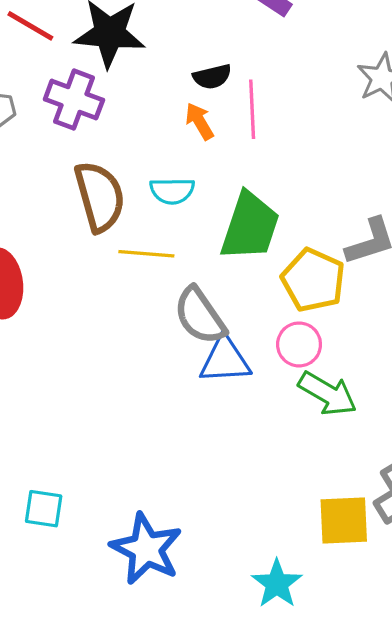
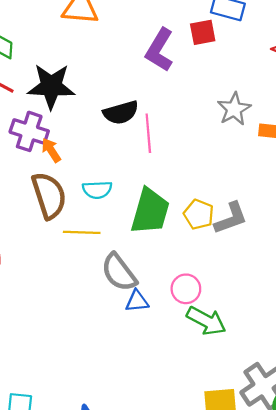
black semicircle: (212, 77) -> (121, 113), size x1.4
orange arrow: (199, 121) -> (51, 150), moved
yellow pentagon: (313, 280) -> (199, 214), moved, size x0.7
blue triangle: (225, 360) -> (137, 301), size x0.7

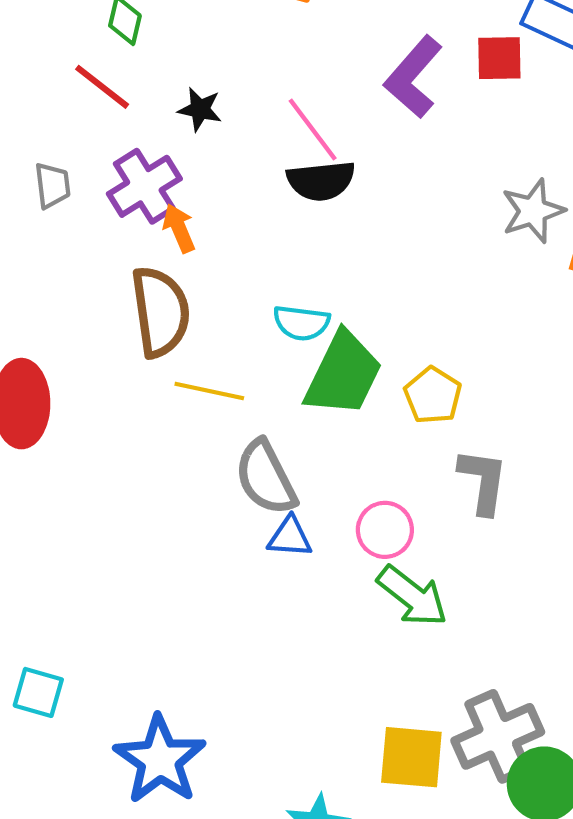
black star: (51, 86) -> (200, 109), size x0.5
purple cross: (29, 131) -> (144, 186), turned 30
pink line: (148, 133) -> (313, 129), moved, turned -42
cyan semicircle: (97, 190) -> (301, 323), moved
gray L-shape: (231, 218) -> (483, 481), moved, turned -72

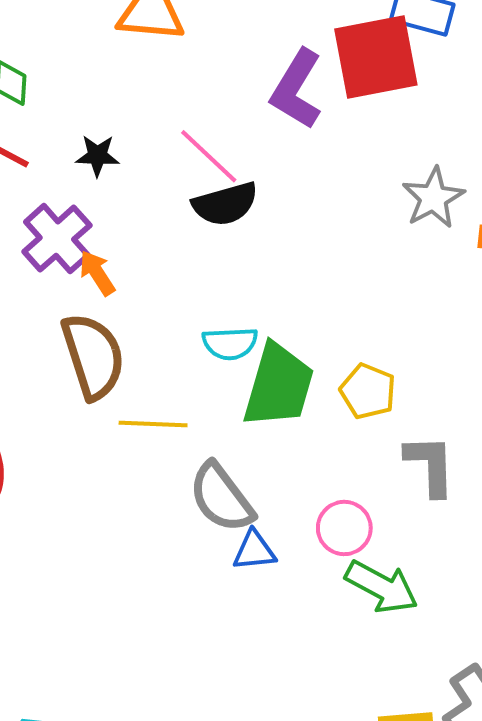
red square: (499, 58) -> (376, 57), size x1.8

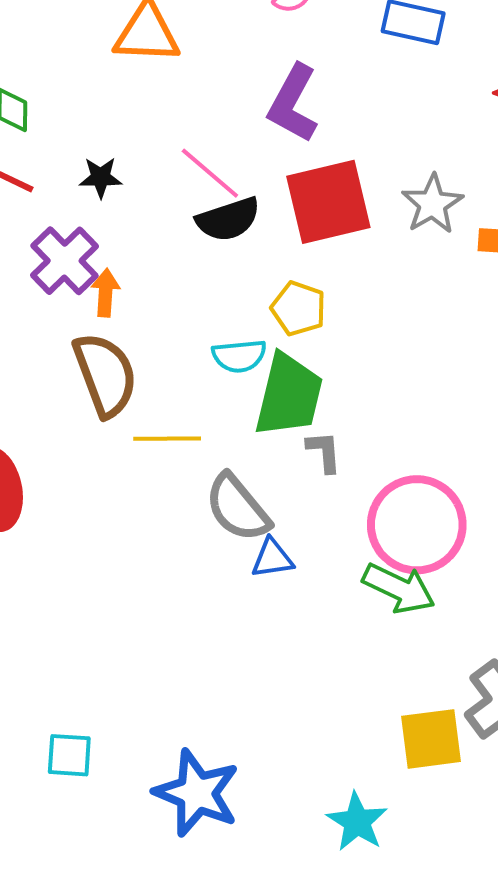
red square: (376, 57) -> (328, 202), moved
orange arrow: (97, 273) -> (105, 293), turned 39
yellow pentagon: (368, 391) -> (299, 308), moved
gray L-shape: (430, 465) -> (324, 452), moved, size x0.7
pink circle: (344, 528) -> (417, 525), moved, size x1.8

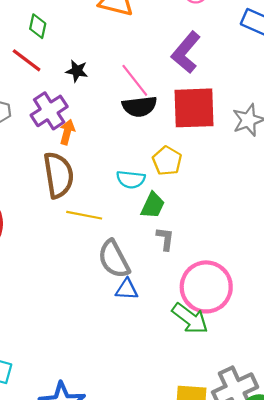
green trapezoid: (289, 395) -> (153, 205), size x0.6

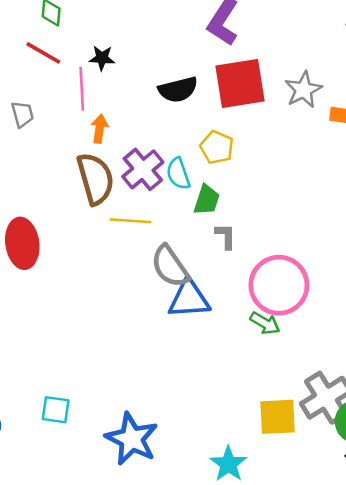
pink line: (135, 80) -> (82, 89), moved, turned 42
purple cross: (49, 111) -> (143, 169), moved
cyan semicircle: (131, 179) -> (178, 174), turned 72
blue triangle: (127, 289) -> (189, 299), size x1.6
green arrow: (190, 318) -> (265, 323), size x0.7

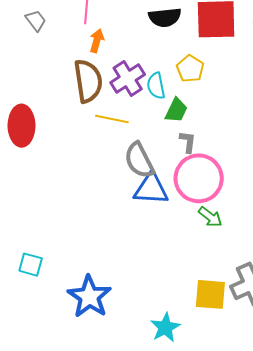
gray trapezoid: (22, 114) -> (36, 21), turned -30
pink circle: (279, 285) -> (199, 178), moved

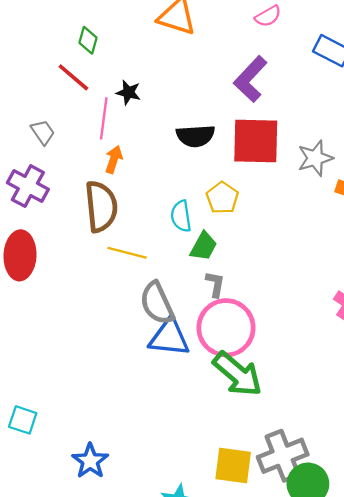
purple cross: (128, 79) -> (28, 186), moved, turned -32
green arrow: (210, 217) -> (238, 374), size x1.8
blue star: (89, 297) -> (90, 461), size x0.7

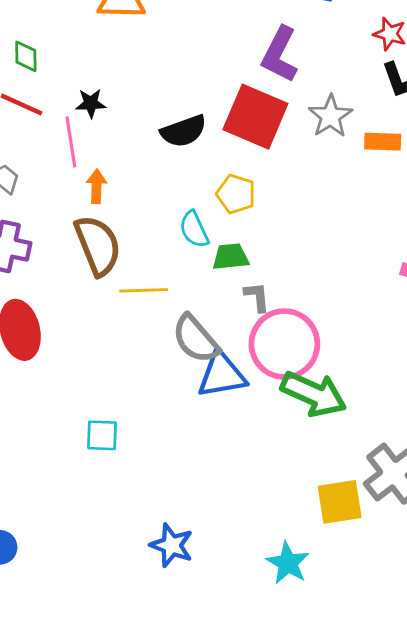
purple L-shape: (250, 79) -> (280, 54), moved
red square: (256, 141) -> (255, 117), turned 38
green trapezoid: (204, 246) -> (231, 257), turned -108
cyan square: (23, 420) -> (102, 435), moved

